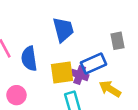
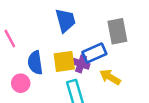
gray rectangle: (118, 41) -> (117, 31), size x1.5
blue semicircle: (29, 59) -> (35, 63), moved

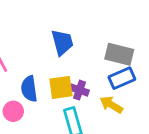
gray rectangle: (117, 31) -> (119, 54), turned -65
blue rectangle: (94, 53) -> (122, 78), moved

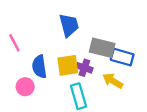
gray rectangle: (119, 54) -> (102, 48), moved
blue rectangle: (122, 78) -> (122, 57), turned 40

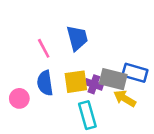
pink line: (14, 43) -> (44, 48), moved
gray rectangle: (102, 48) -> (113, 79), moved
pink circle: (25, 87) -> (19, 98), moved

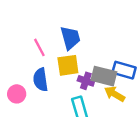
yellow square: (76, 82) -> (68, 65), moved

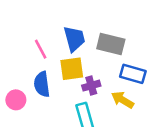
gray rectangle: (104, 76) -> (111, 44), moved
purple cross: (86, 81) -> (91, 86), turned -35

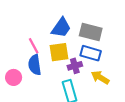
blue trapezoid: (74, 39) -> (61, 28), turned 50
pink line: (41, 49) -> (34, 46), moved
blue rectangle: (133, 74) -> (91, 53), moved

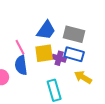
purple cross: (75, 66) -> (59, 58), moved, turned 32

